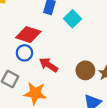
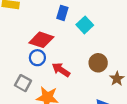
brown circle: (85, 70) -> (98, 63), moved

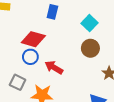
cyan square: (85, 25) -> (90, 23), moved
brown circle: (98, 63) -> (90, 48), moved

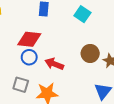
brown circle: (90, 48) -> (90, 53), moved

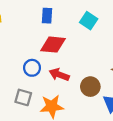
red diamond: (29, 39) -> (53, 45), moved
brown circle: (90, 53) -> (90, 87), moved

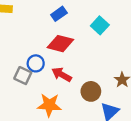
blue rectangle: (47, 16) -> (59, 14), turned 42
gray square: (23, 97) -> (23, 76), moved

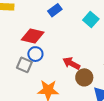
red diamond: (60, 44) -> (33, 36), moved
red arrow: (62, 75) -> (71, 63), moved

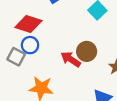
brown circle: (84, 77) -> (87, 51), moved

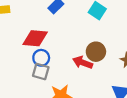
gray square: (16, 57) -> (41, 71), moved

